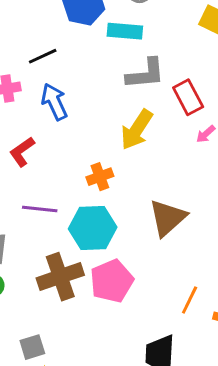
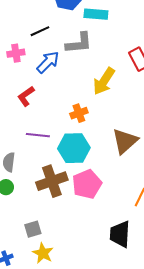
gray L-shape: (145, 74) -> (79, 43), moved
blue arrow: (54, 102) -> (48, 62), turned 70

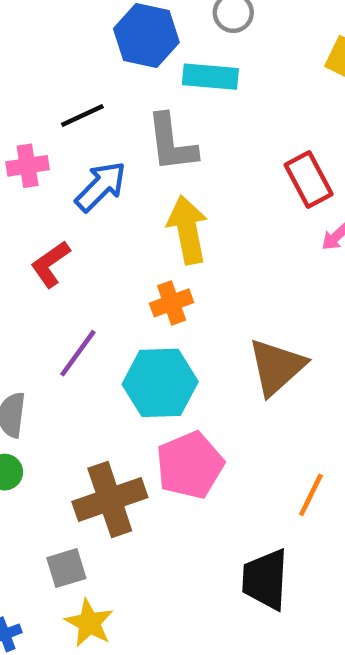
gray L-shape: (79, 43) -> (172, 143), turned 88
yellow arrow: (104, 81) -> (188, 230), moved, turned 136
purple line: (38, 135) -> (78, 353), turned -60
brown cross: (52, 181) -> (110, 499), moved

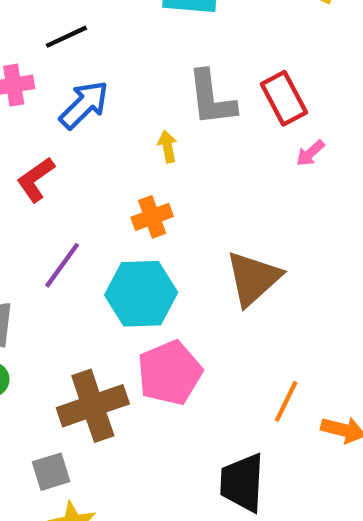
gray L-shape: (172, 143) -> (211, 98), moved
yellow arrow: (188, 230) -> (168, 147), size x0.5

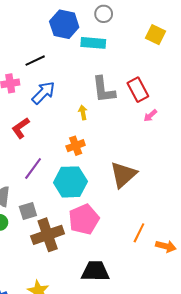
gray square: (51, 472) -> (28, 211), moved
black trapezoid: (242, 483) -> (95, 271), moved, turned 88

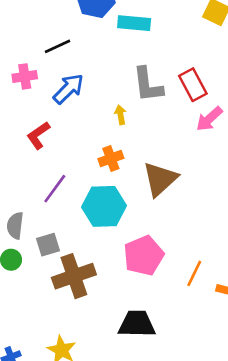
pink arrow: (150, 116) -> (209, 119), size x1.5
brown triangle: (123, 175) -> (160, 179), moved
pink pentagon: (84, 219) -> (144, 256), moved

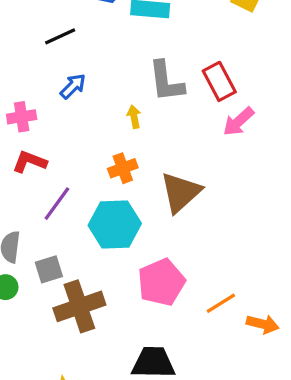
pink cross: (25, 76) -> (22, 117), moved
blue arrow: (68, 89) -> (73, 86), size x0.7
red L-shape: (38, 135) -> (30, 162), moved, turned 56
orange line: (194, 273) -> (221, 303), turned 32

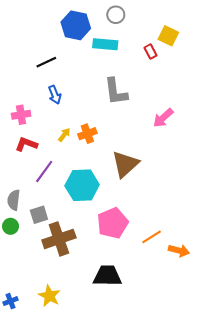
red rectangle: (219, 81) -> (151, 52), moved, size x0.6
blue arrow: (73, 86) -> (55, 95), turned 114
yellow arrow: (134, 117) -> (64, 135), moved, turned 48
orange cross: (123, 168) -> (87, 134), moved

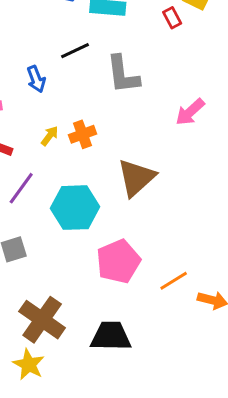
black line: (46, 62) -> (75, 51), moved
brown cross: (59, 239) -> (42, 320), moved, turned -36

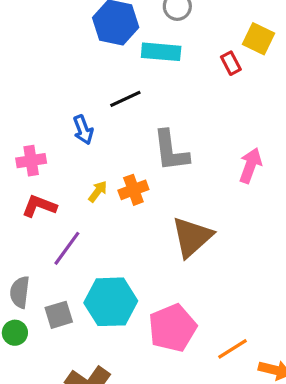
gray L-shape: (123, 75) -> (171, 151), moved
pink arrow: (190, 112) -> (250, 165), turned 152
cyan hexagon: (75, 208) -> (111, 302), moved

